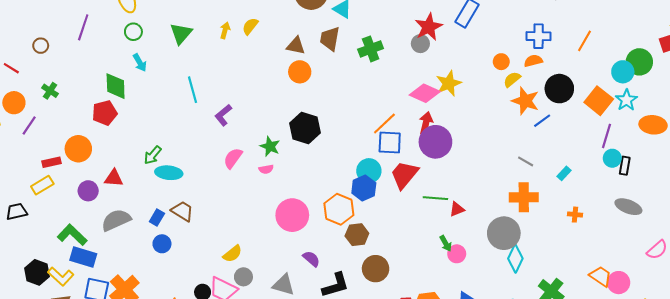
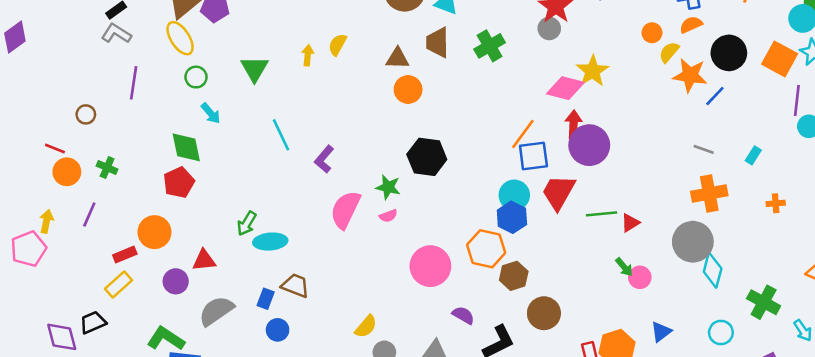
orange circle: (14, 103) -> (67, 172), moved
pink semicircle: (233, 158) -> (345, 210), size x1.4

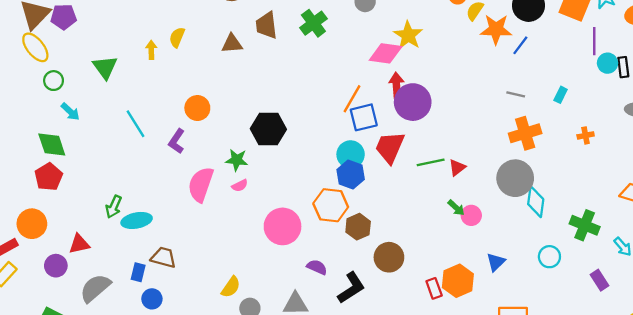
orange circle: (408, 89) -> (197, 108), moved

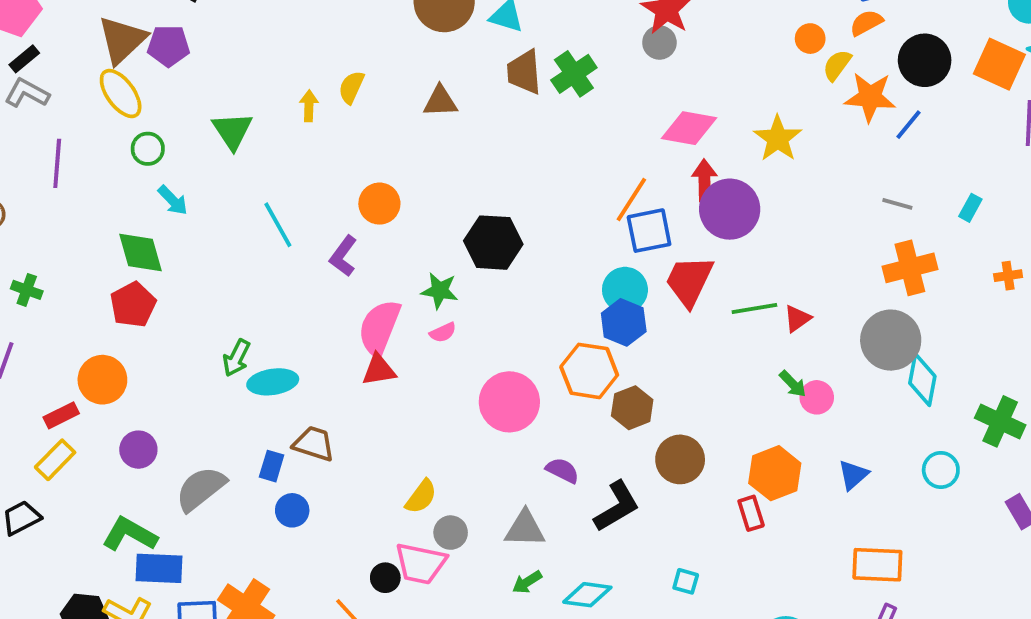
brown trapezoid: (266, 25) -> (524, 72), moved
yellow star: (408, 35) -> (778, 139), moved
red triangle: (79, 244) -> (379, 370), moved
orange hexagon: (458, 281) -> (775, 473), moved

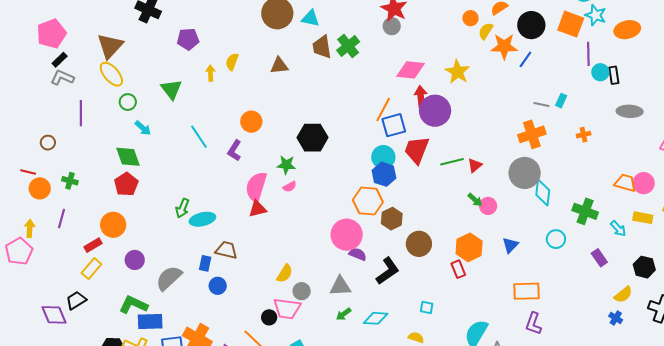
purple pentagon: (169, 46) -> (188, 39), moved
gray line: (897, 204) -> (541, 105), moved
pink circle: (509, 402) -> (347, 235), moved

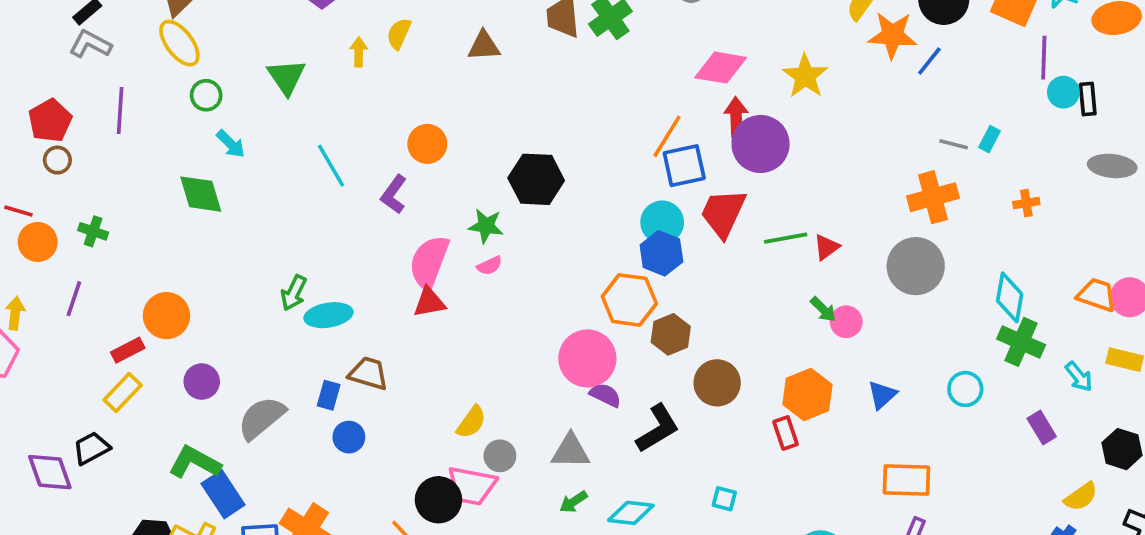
red pentagon: (126, 184) -> (50, 121), moved
cyan diamond: (543, 192) -> (1010, 297), moved
black circle: (269, 317) -> (438, 500), size x1.6
blue rectangle: (150, 321) -> (223, 494), turned 55

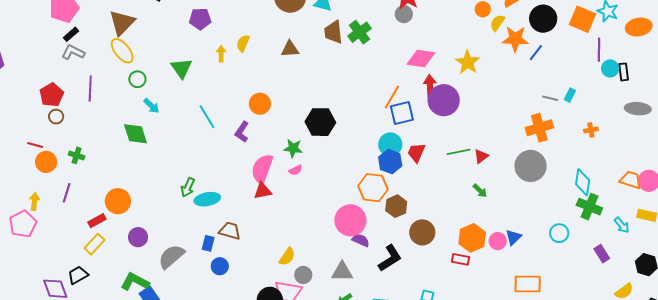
red trapezoid: (723, 213) -> (416, 153), moved, size x0.7
pink circle: (846, 322) -> (498, 241), moved
red rectangle: (785, 433) -> (461, 259), turned -60

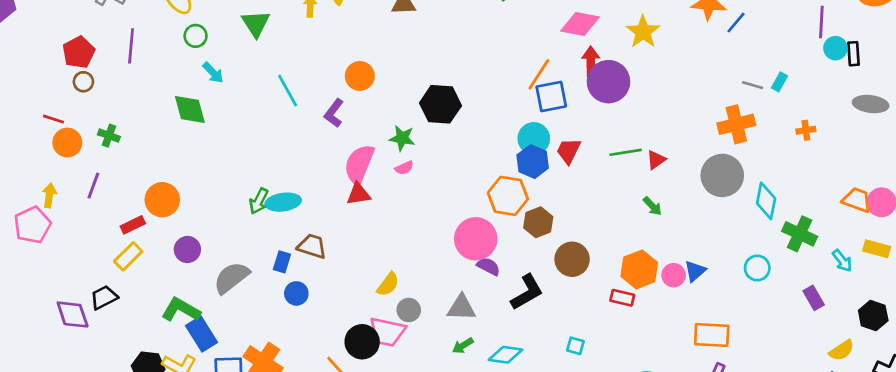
cyan diamond: (583, 182) -> (766, 201), moved
green arrow: (188, 187) -> (259, 201), moved

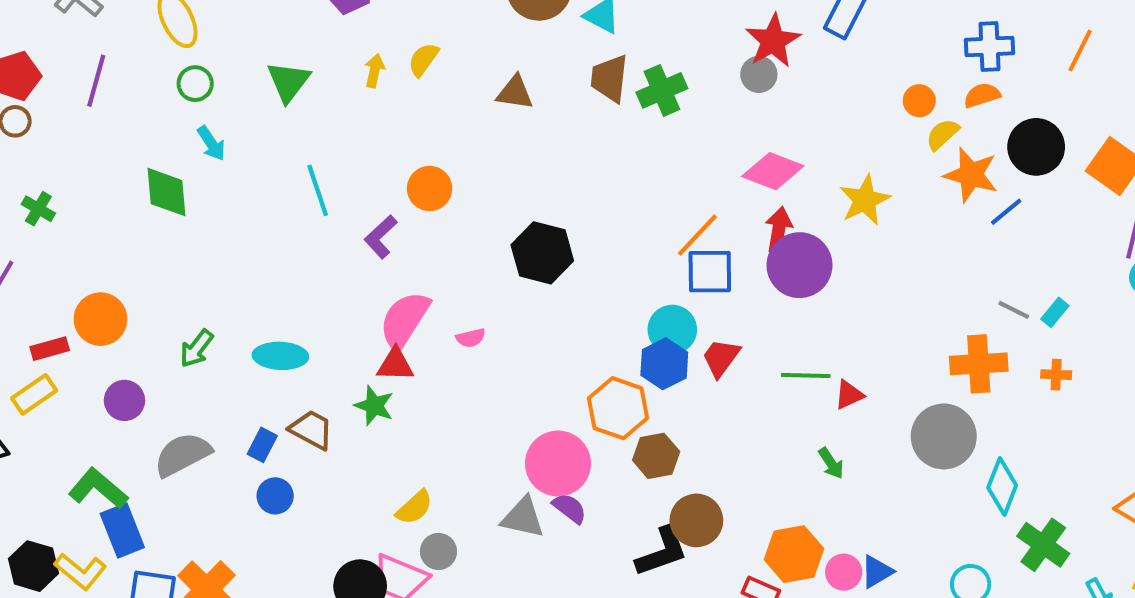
orange cross: (806, 130) -> (1056, 375), moved
green star: (402, 138) -> (374, 406), moved
green arrow: (259, 201) -> (196, 349), moved
black L-shape: (527, 292) -> (662, 552), moved
gray triangle: (461, 308) -> (523, 518), moved

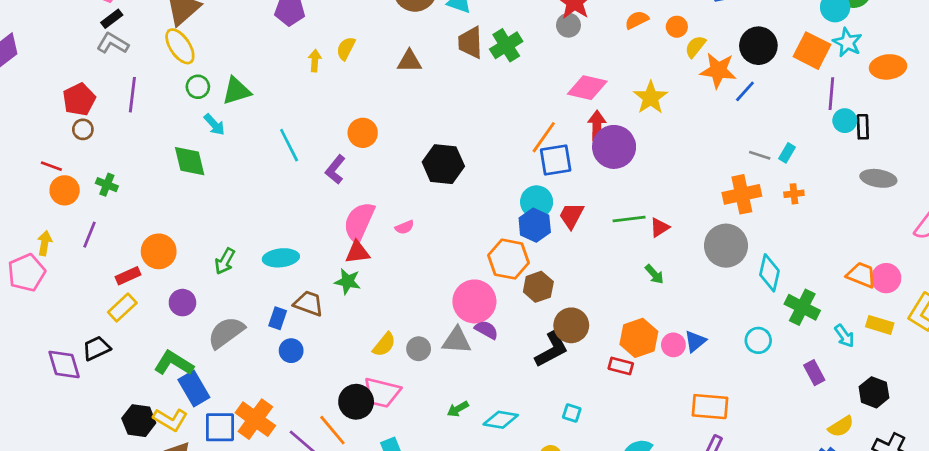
green triangle: (288, 82) -> (236, 91), moved, turned 44
orange semicircle: (982, 95) -> (637, 20), moved
gray circle: (438, 551) -> (419, 349), moved

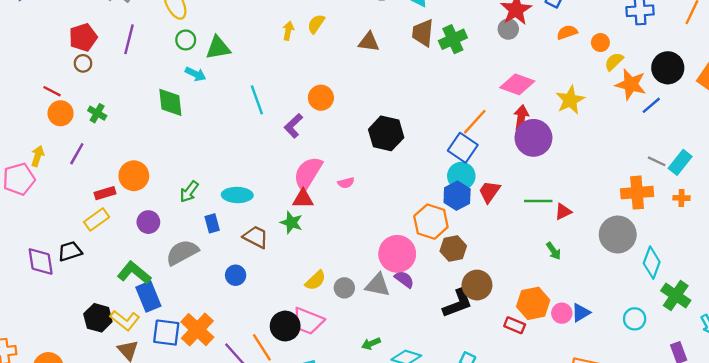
cyan arrow: (214, 125) -> (195, 74), turned -30
cyan rectangle: (787, 153) -> (680, 162), size x1.5
blue square: (556, 160) -> (463, 148), moved, turned 36
blue rectangle: (278, 318) -> (212, 223), moved, turned -42

